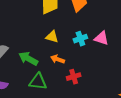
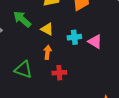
green arrow: (28, 59) -> (22, 19), moved
orange arrow: (58, 59) -> (48, 52), turned 64

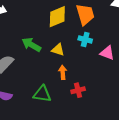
cyan cross: (74, 37) -> (85, 40), moved, turned 32

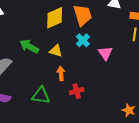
cyan cross: (85, 40) -> (83, 40), turned 32
pink triangle: (107, 53) -> (105, 53), turned 35

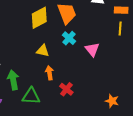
green arrow: (29, 46) -> (13, 80), moved, turned 54
red cross: (77, 91) -> (66, 89), turned -32
orange star: (129, 110) -> (112, 101), moved

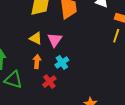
cyan cross: (69, 38) -> (62, 62), moved
pink triangle: (92, 49) -> (55, 40), moved

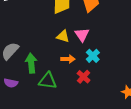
orange arrow: (37, 61) -> (68, 59), turned 96

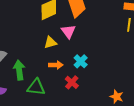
pink triangle: (82, 35) -> (68, 31), moved
yellow triangle: (63, 36) -> (50, 42), turned -32

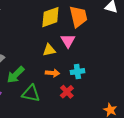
cyan cross: (81, 61) -> (77, 72), turned 32
green arrow: (19, 70) -> (16, 75), turned -132

